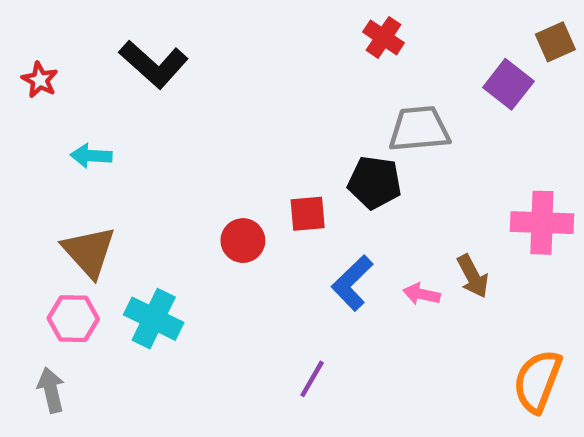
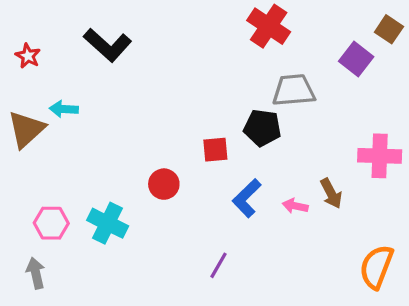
red cross: (383, 37) -> (269, 26), size x1.5
brown square: (555, 42) -> (389, 29), turned -32
red circle: (243, 241) -> (164, 184), moved
brown triangle: (89, 252) -> (26, 129), moved, turned 30

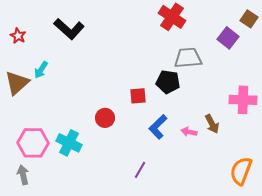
cyan arrow: (64, 109) -> (41, 70), turned -60
pink hexagon: (51, 223) -> (33, 143), size x1.4

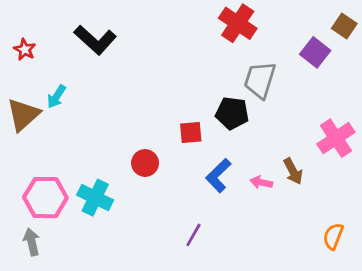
gray trapezoid: (188, 58) -> (260, 80), turned -68
pink cross: (243, 100) -> (336, 138), turned -36
orange semicircle: (241, 171) -> (333, 236), size x0.7

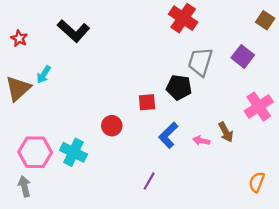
purple square: (315, 52) -> (243, 56), moved

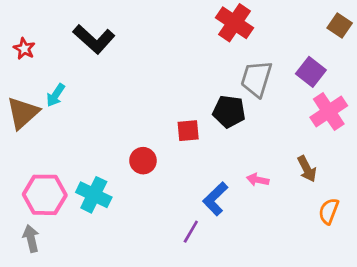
pink cross: (259, 106) -> (329, 111), moved
brown arrow: (226, 132) -> (307, 169), moved
blue L-shape: (168, 135) -> (215, 199), moved
orange semicircle: (257, 182) -> (329, 211), moved

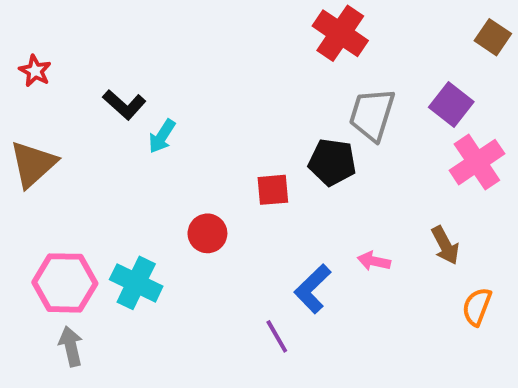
black L-shape: (94, 39) -> (124, 105), moved, size x0.7
cyan arrow: (56, 95) -> (162, 136), moved
purple line: (191, 232) -> (277, 336), turned -60
gray arrow: (31, 238) -> (71, 346), moved

